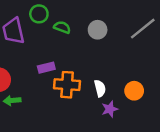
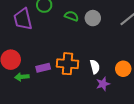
green semicircle: (62, 27) -> (72, 16), moved
purple rectangle: (46, 68) -> (43, 68), moved

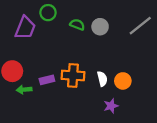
purple trapezoid: (23, 19) -> (25, 28), turned -145
orange circle: (123, 69) -> (123, 81), moved
purple star: (103, 84) -> (111, 106), moved

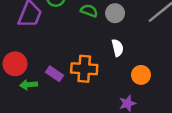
white semicircle: (102, 79) -> (118, 48), moved
purple rectangle: (47, 80) -> (55, 74), turned 48

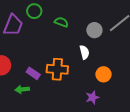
gray circle: (115, 13) -> (94, 30), moved
green arrow: (29, 85) -> (22, 89), moved

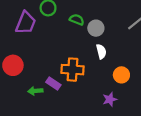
gray circle: (94, 30) -> (96, 28), moved
purple rectangle: (33, 73) -> (53, 83), moved

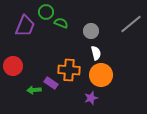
green semicircle: (77, 20) -> (61, 23), moved
orange circle: (121, 75) -> (101, 75), moved, size x1.5
purple star: (110, 99) -> (91, 98), moved

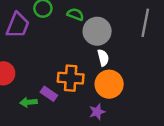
green semicircle: (61, 23) -> (75, 14), moved
gray line: (131, 24) -> (145, 23), turned -40
gray circle: (91, 31) -> (97, 31), size x1.5

